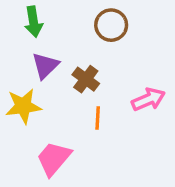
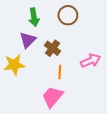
green arrow: (33, 22) -> (34, 17), moved
pink trapezoid: (54, 159) -> (52, 97), moved

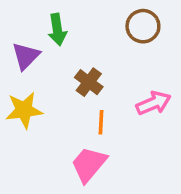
brown circle: (68, 15) -> (143, 26), moved
purple triangle: (28, 40) -> (26, 56), moved

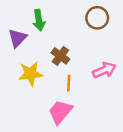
yellow star: (24, 110) -> (31, 74), moved

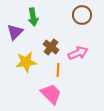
pink arrow: (104, 70) -> (78, 53), moved
pink trapezoid: (60, 112) -> (51, 94), turned 95

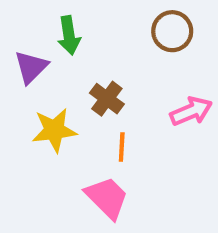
pink arrow: (78, 53) -> (191, 111), moved

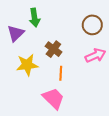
brown circle: (172, 31) -> (92, 25), moved

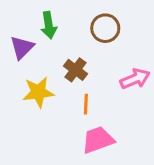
brown circle: (92, 25) -> (105, 28), moved
pink trapezoid: (53, 98) -> (98, 140), moved, turned -65

